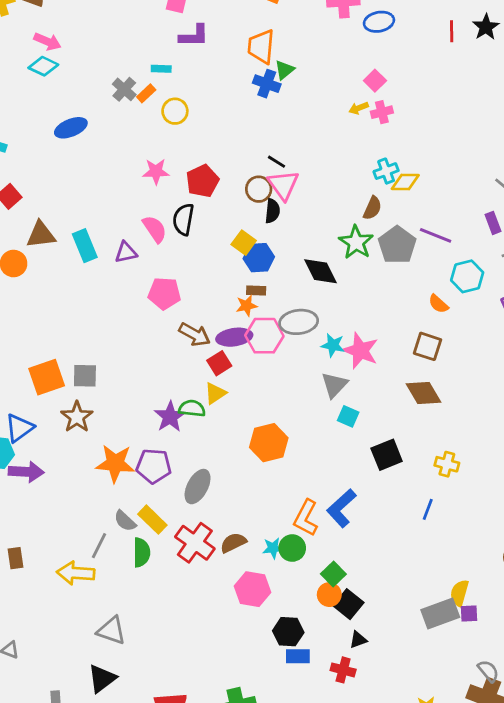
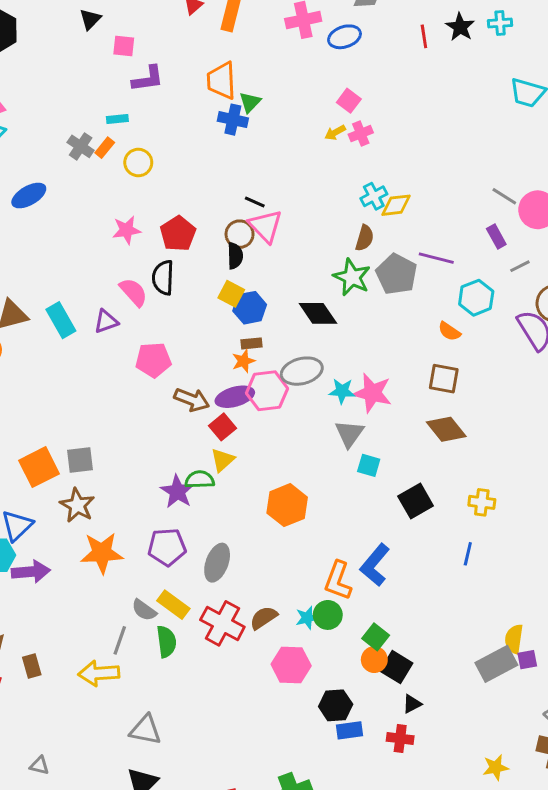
black semicircle: (272, 211) -> (235, 256), moved
orange star: (115, 463) -> (102, 553), moved

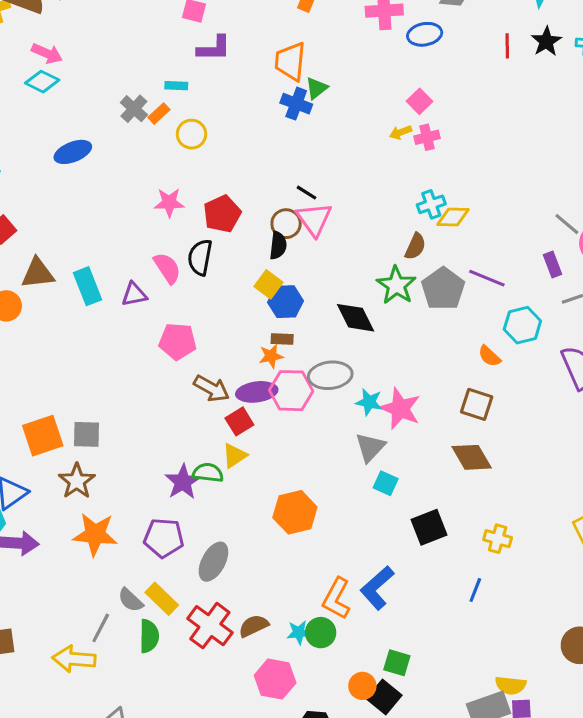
green square: (376, 637) -> (397, 663), moved, turned -30
yellow semicircle: (514, 639) -> (511, 685), turned -100

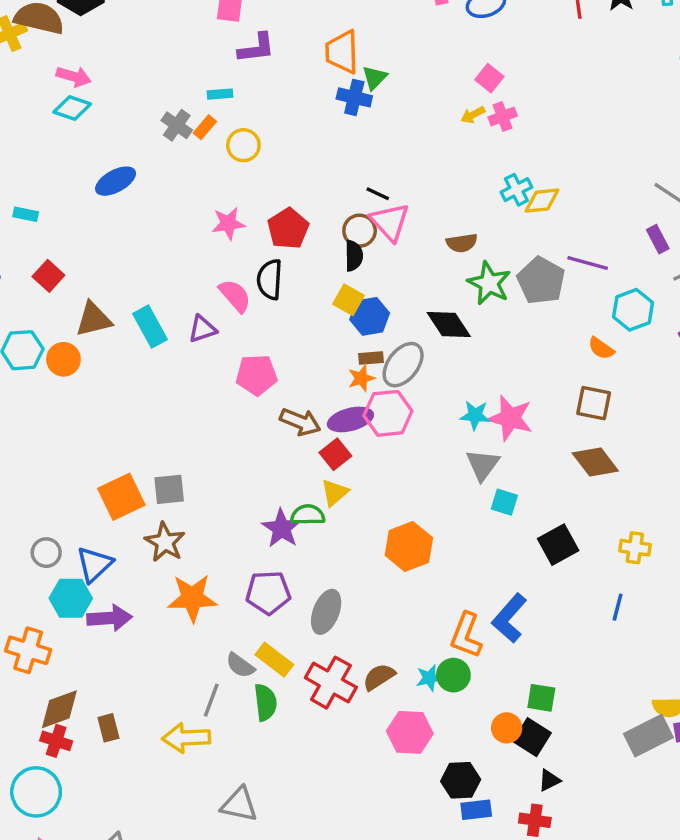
brown semicircle: (415, 246) -> (462, 243), moved, turned 64
gray ellipse: (330, 375) -> (403, 365), moved, turned -39

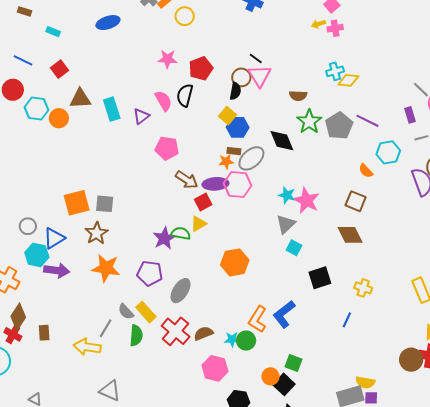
purple triangle: (202, 329) -> (141, 116), turned -30
brown diamond: (59, 709) -> (18, 317), turned -48

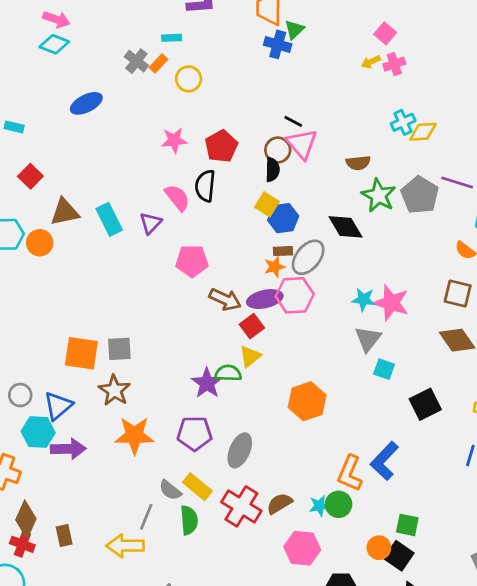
orange square: (77, 203) -> (81, 353), turned 32

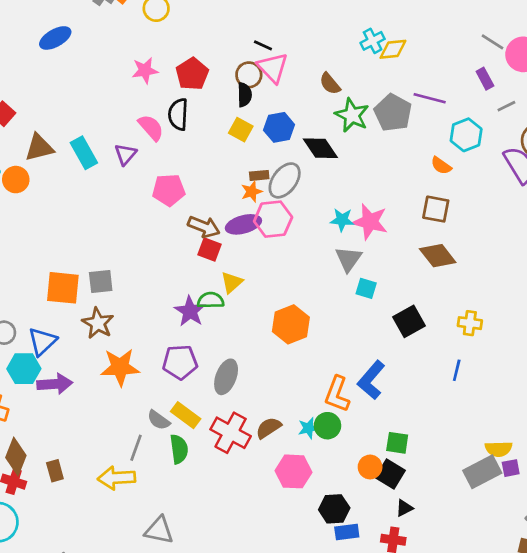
brown semicircle: (358, 163) -> (330, 84), turned 60
blue hexagon: (283, 218) -> (279, 127), moved
red square: (252, 326) -> (209, 249), moved, turned -30

